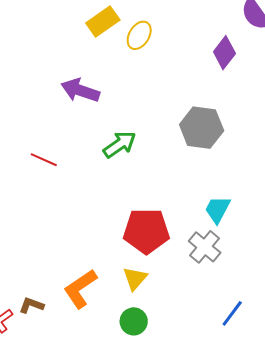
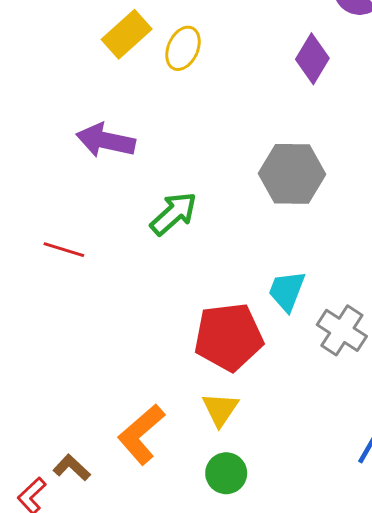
cyan trapezoid: (217, 210) -> (287, 291), moved
gray cross: (205, 247) -> (342, 330), moved
brown L-shape: (31, 305) -> (72, 468), turned 30

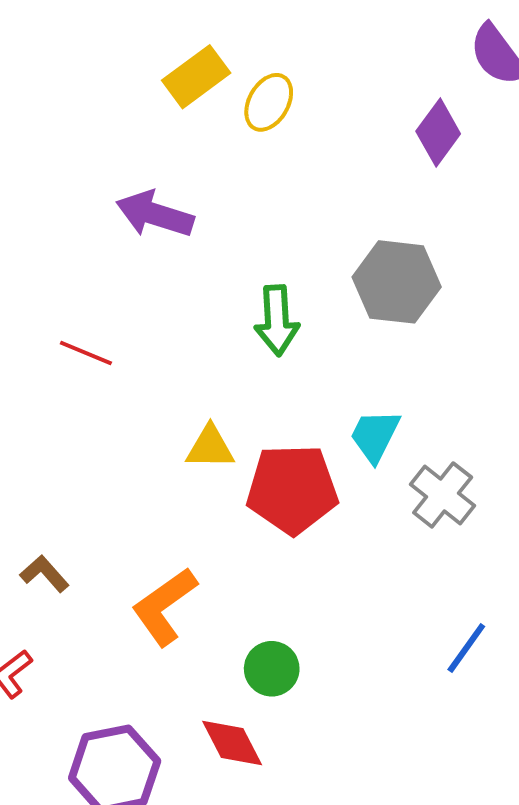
green arrow: (174, 214) -> (277, 320), moved, turned 123
yellow triangle: (220, 409) -> (210, 447), moved, turned 51
brown L-shape: (72, 468) -> (44, 574), moved

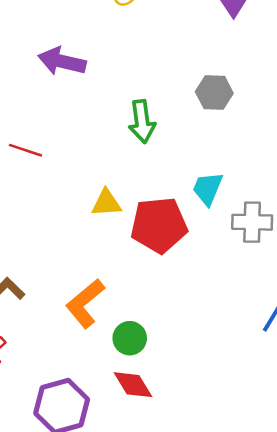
gray hexagon: (397, 282) -> (214, 93), size x0.7
gray cross: (443, 495) -> (252, 222), turned -33
green circle: (272, 669) -> (130, 338), moved

